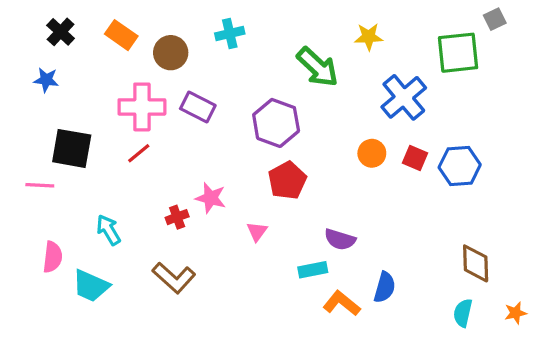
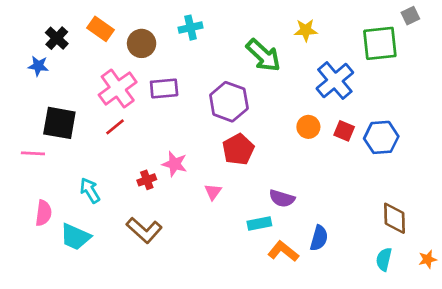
black cross: (61, 32) -> (57, 38), moved
pink cross: (142, 107) -> (118, 88), turned -36
purple rectangle: (198, 107) -> (164, 88), turned -32

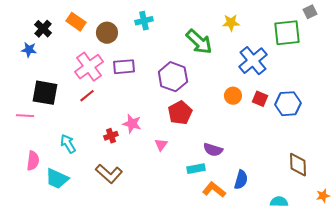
cyan semicircle: (384, 259) -> (279, 202), moved, turned 78

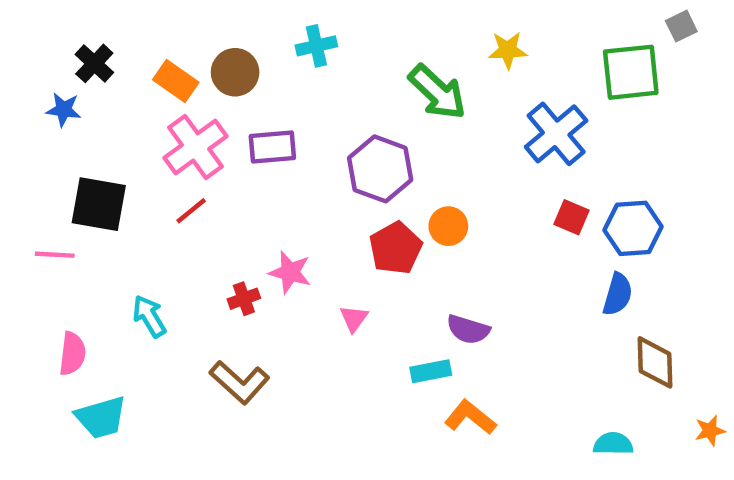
orange rectangle: (76, 22) -> (176, 81), moved
orange circle: (233, 96) -> (448, 226), moved
cyan trapezoid: (57, 179) -> (101, 417), moved, turned -40
blue semicircle: (241, 180) -> (618, 294), moved

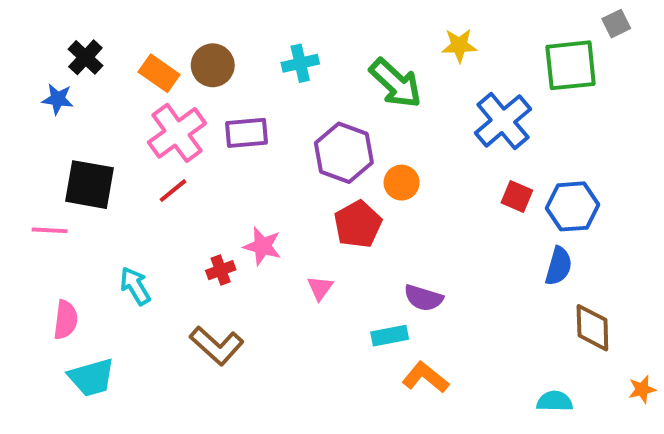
cyan cross: (316, 46) -> (300, 63), moved
orange circle: (448, 226) -> (402, 183), moved

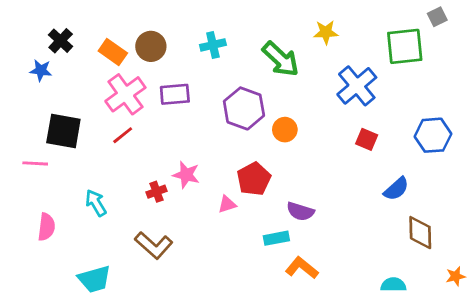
blue hexagon: (573, 206) -> (433, 135), moved
red pentagon: (358, 224) -> (254, 179), moved
blue semicircle: (559, 266) -> (396, 189), turned 32
pink triangle: (320, 288) -> (227, 204), turned 36
cyan trapezoid: (91, 377) -> (94, 279), moved

